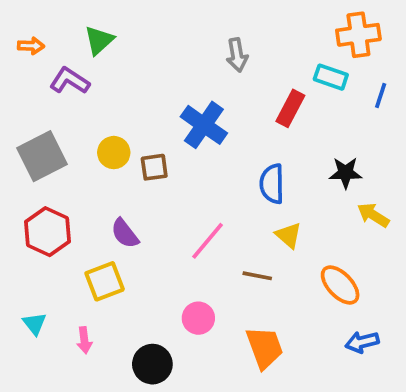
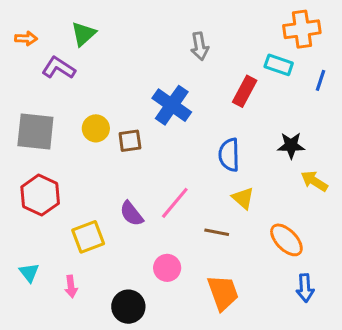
gray square: (42, 156) -> (35, 131), turned 33
purple semicircle: (125, 233) -> (131, 214), moved
blue arrow: (362, 342) -> (305, 288), turned -80

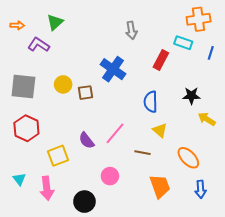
pink arrow: (71, 286) -> (47, 188), size x1.6
orange trapezoid: (223, 293) -> (160, 186), moved

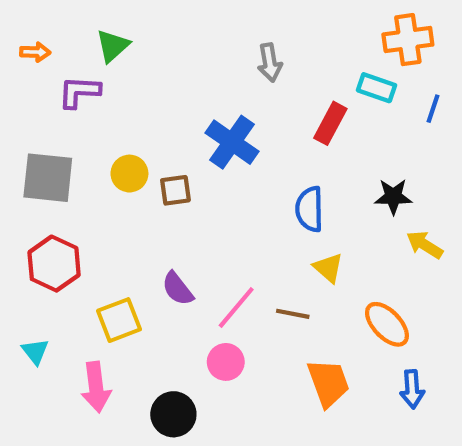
purple L-shape: (39, 45) -> (79, 92), turned -30
pink line: (115, 133) -> (236, 308), moved
cyan triangle: (19, 179) -> (35, 351), moved

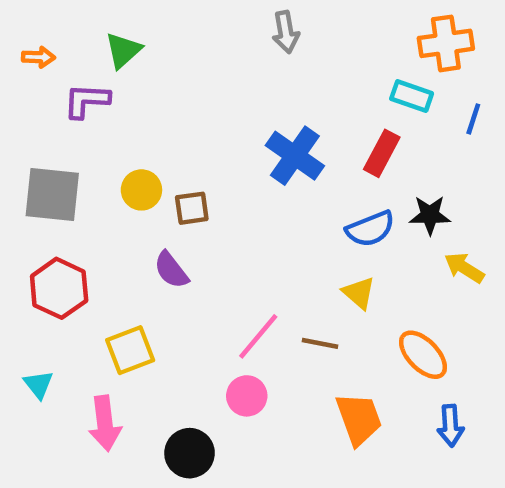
gray arrow: (270, 63) -> (286, 32), moved
red rectangle: (330, 123) -> (382, 153), moved
blue cross: (232, 142) -> (295, 156), moved
blue semicircle: (309, 209) -> (370, 229), moved, turned -111
purple semicircle: (178, 289) -> (171, 270), moved

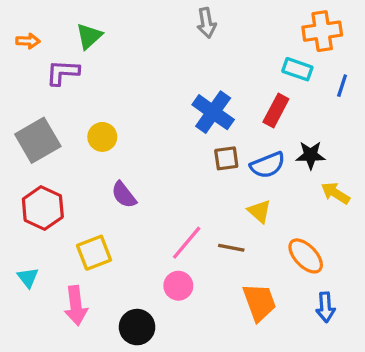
gray square: (52, 194) -> (38, 140), turned -36
brown square: (192, 208) -> (226, 158), moved

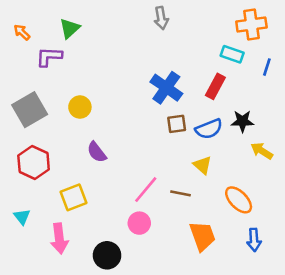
orange arrow: (28, 41) -> (22, 32), turned -138

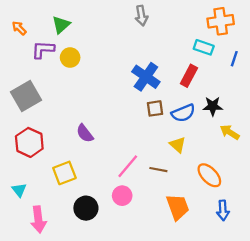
yellow circle: (80, 107) -> (70, 58), moved
pink arrow: (59, 239) -> (38, 219), moved
black circle: (107, 255) -> (86, 208), moved

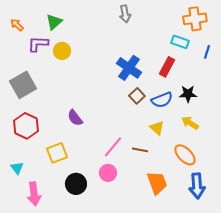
brown square: (155, 108) -> (137, 96), turned -35
yellow arrow: (230, 132) -> (190, 123), moved
blue arrow: (223, 210) -> (197, 186), size x1.4

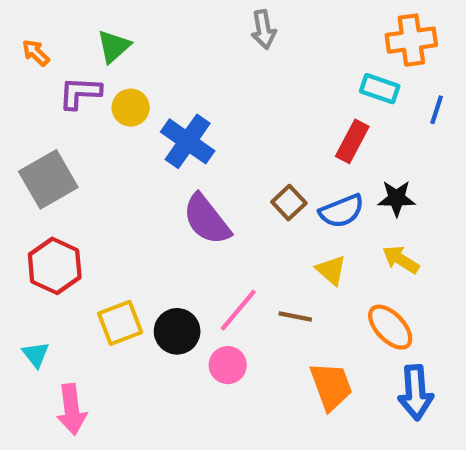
blue cross: (129, 68) -> (188, 141), moved
purple semicircle: (75, 118) -> (207, 219), moved, size x1.5
black circle: (76, 184) -> (177, 331), moved

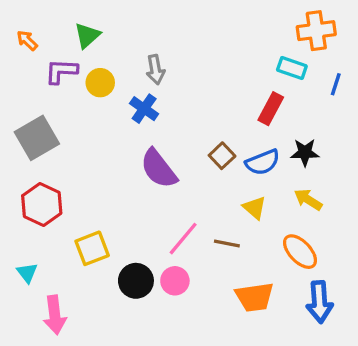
gray arrow: (264, 30) -> (155, 70), moved
blue cross: (188, 141) -> (144, 109), size x0.7
black circle: (177, 331) -> (136, 281), moved
orange trapezoid: (331, 386) -> (255, 297), turned 102

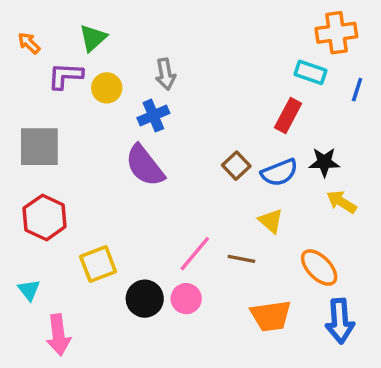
blue cross: (144, 109) -> (153, 116), turned 32
gray square: (37, 138) -> (39, 147), turned 30
purple semicircle: (159, 169) -> (145, 166), moved
yellow arrow: (308, 200) -> (342, 202), moved

